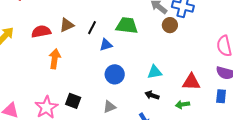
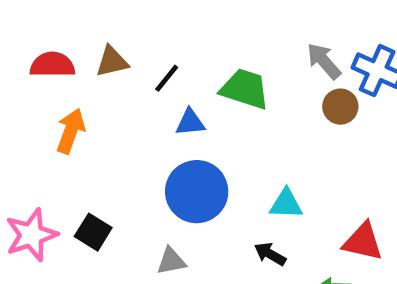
blue circle: (115, 74) -> (197, 192), size x1.4

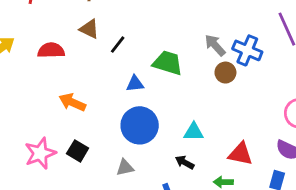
brown triangle: (112, 62) -> (89, 29), moved, turned 40
black line: (167, 78) -> (118, 45), moved
orange arrow: (71, 131) -> (72, 102), moved, turned -85

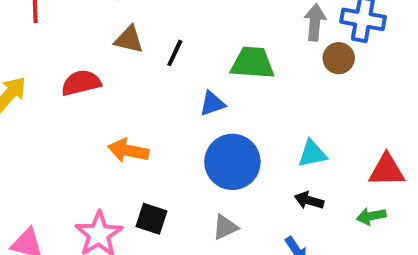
gray arrow: (215, 45) -> (315, 22), turned 60

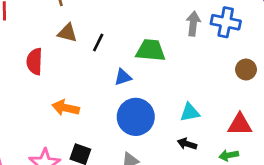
brown circle: (339, 58) -> (246, 70), moved
red semicircle: (81, 83) -> (35, 61), turned -75

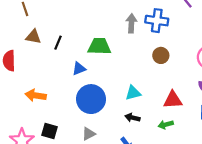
brown circle: (246, 70) -> (161, 55), moved

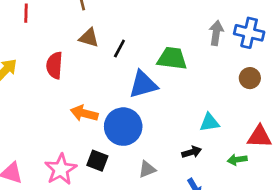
blue triangle: (79, 69) -> (143, 84), size x1.6
blue circle: (91, 99) -> (123, 127), moved
black arrow: (132, 118) -> (192, 152), moved, turned 144
green arrow: (166, 125) -> (237, 160), moved

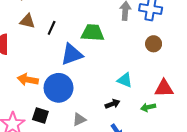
cyan triangle: (209, 122) -> (125, 80), turned 35

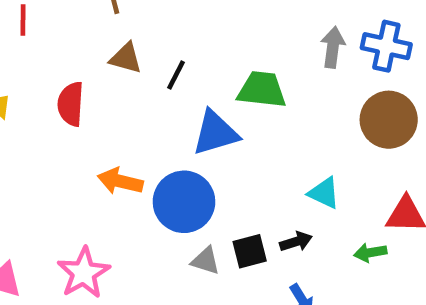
brown circle: (154, 44) -> (389, 120), size x1.6
black square: (40, 115) -> (250, 251), moved, turned -35
gray triangle: (79, 119) -> (206, 261), moved, turned 40

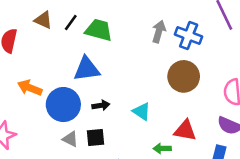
black line: (176, 75) -> (71, 22), moved
green trapezoid: (262, 90) -> (99, 30), moved
black arrow: (296, 242) -> (101, 105), moved

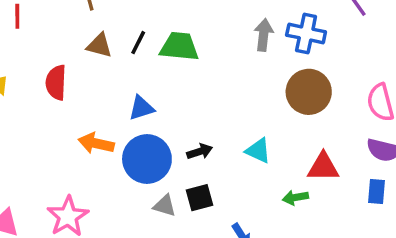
blue triangle: (87, 69) -> (141, 108), moved, size x0.7

